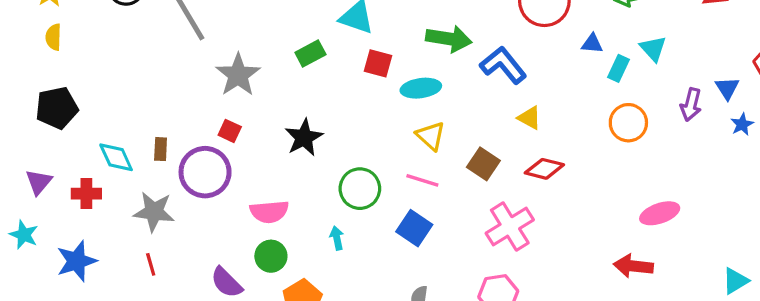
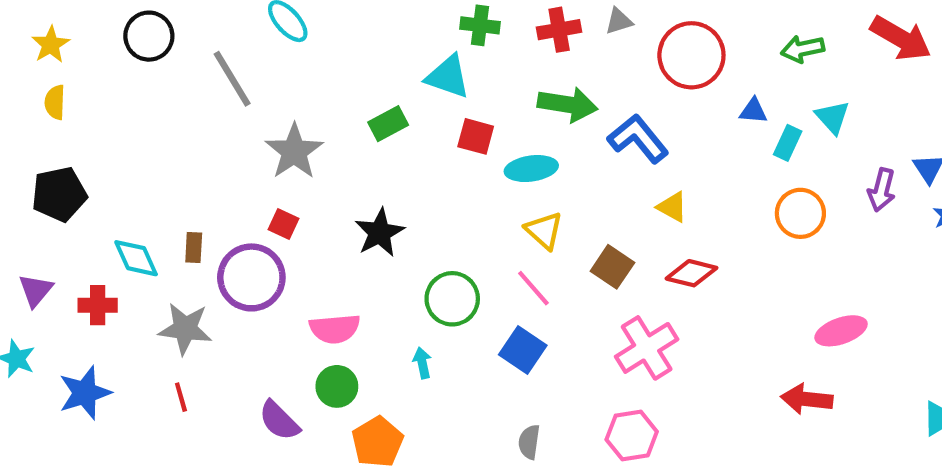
pink line: (422, 180) -> (533, 288), turned 32

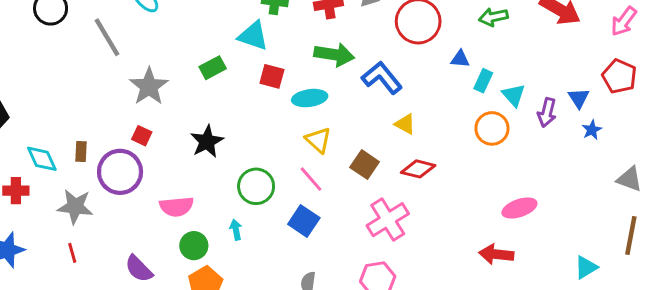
cyan triangle: (832, 117) -> (514, 95), moved
green circle: (337, 386) -> (194, 246), moved

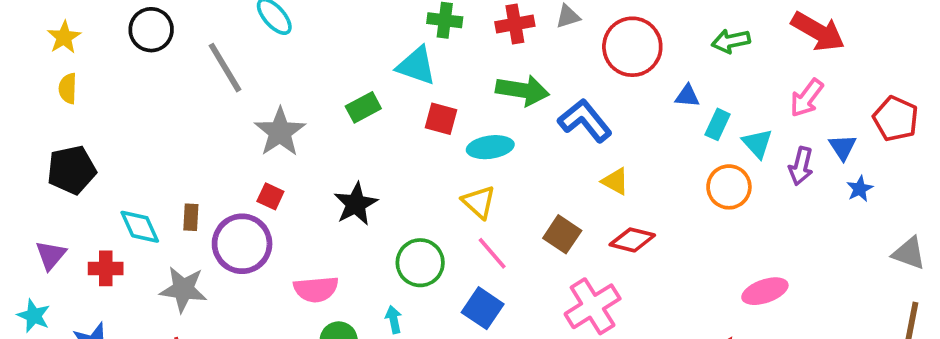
pink arrow: (624, 21) -> (807, 98), moved
yellow triangle: (318, 140) -> (479, 202), moved

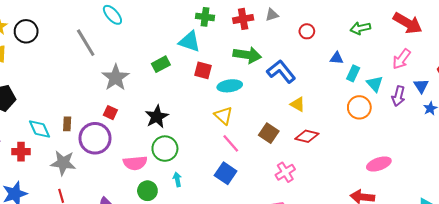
black circle: (151, 30) -> (26, 31), moved
red circle: (632, 47) -> (307, 31), size x0.5
green circle: (420, 263) -> (165, 149), moved
pink cross: (593, 306) -> (285, 172), size x0.7

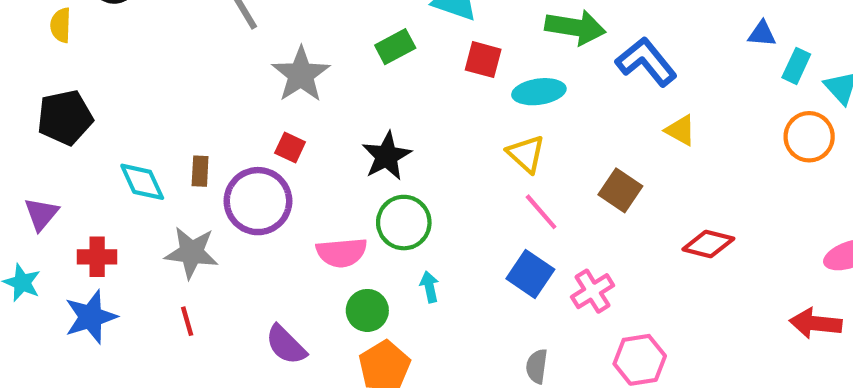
red diamond: (307, 136) -> (708, 244), moved
red cross: (21, 152) -> (97, 257), moved
pink cross: (285, 172) -> (593, 291), moved

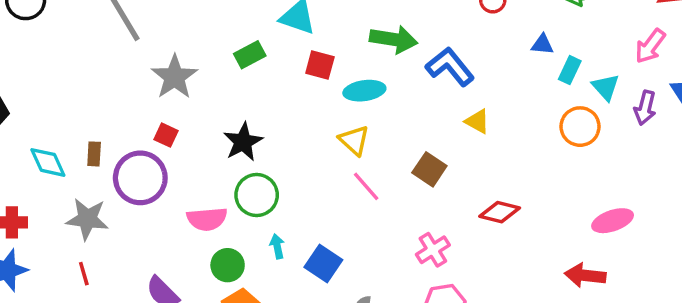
blue square: (530, 274) -> (323, 263), moved
pink cross: (593, 291) -> (433, 250), moved

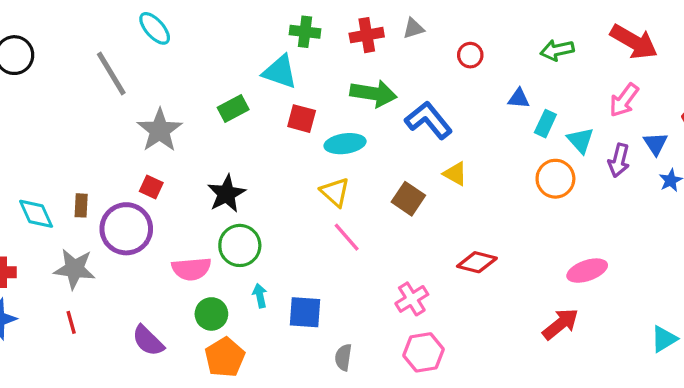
brown square: (429, 169) -> (408, 199), moved
blue square: (323, 263) -> (305, 312), turned -30
red arrow: (585, 275) -> (560, 324), turned 135

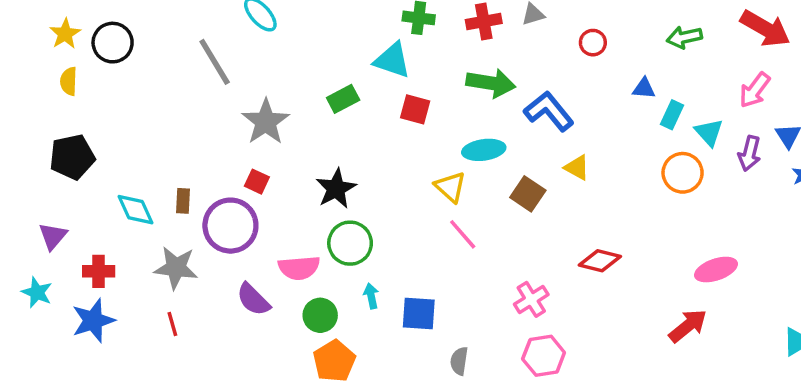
cyan ellipse: (345, 144) -> (484, 150), moved
purple semicircle: (148, 341) -> (253, 299), moved

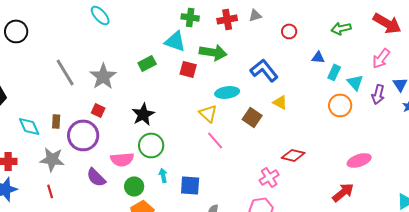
gray line: (215, 62) -> (65, 72), moved
green arrow: (491, 83) -> (213, 52), moved
pink cross: (531, 299) -> (269, 177), moved

